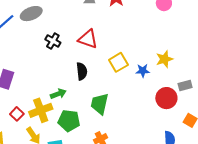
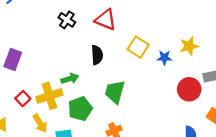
yellow square: (118, 62) -> (138, 47), turned -30
green pentagon: (69, 121) -> (80, 109), turned -30

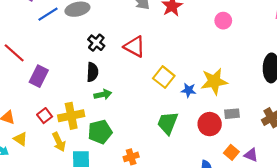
yellow star: (189, 46) -> (214, 81), size x1.4
black semicircle: (97, 55) -> (92, 72), moved
green arrow: (70, 79) -> (103, 94), moved
green trapezoid: (115, 92) -> (168, 123), moved

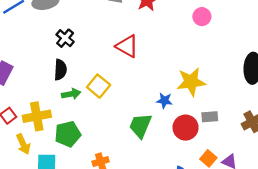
red triangle: (135, 47) -> (127, 46), moved
yellow square: (164, 77) -> (99, 86), moved
blue star: (189, 90) -> (164, 101), moved

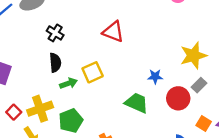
yellow star: (191, 82) -> (193, 56), moved
yellow square: (99, 86) -> (93, 72), turned 35
gray rectangle: (210, 117) -> (199, 85), turned -32
green trapezoid: (140, 126) -> (137, 103), turned 100

